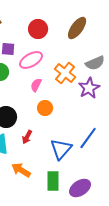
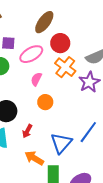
brown ellipse: (77, 28) -> (44, 22), moved
red circle: (38, 29) -> (60, 43), moved
orange arrow: (21, 170) -> (34, 158), moved

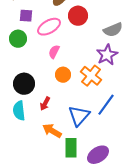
orange cross: (65, 67) -> (91, 76), moved

